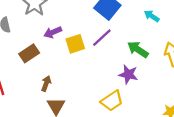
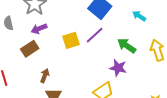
purple arrow: (53, 32) -> (39, 29), moved

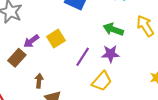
purple arrow: (39, 29) -> (31, 41), moved
purple line: (95, 35) -> (83, 57), moved

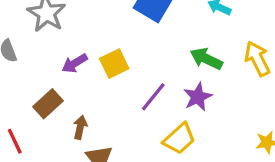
purple star: (110, 54) -> (198, 97), turned -30
brown rectangle: (17, 58) -> (48, 104), moved

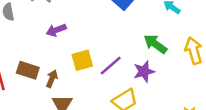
yellow square: (114, 64) -> (82, 60), moved
brown rectangle: (48, 104) -> (28, 70), moved, turned 50

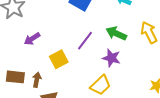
purple line: (111, 66) -> (85, 41), moved
purple star: (144, 71) -> (111, 58), turned -30

